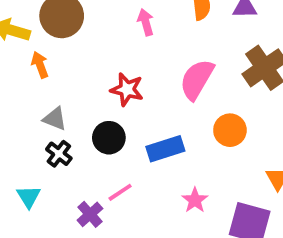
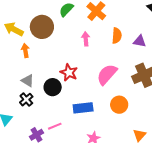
black circle: (109, 138) -> (53, 87), moved

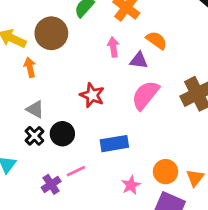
orange semicircle: (117, 36) -> (156, 40), turned -56
purple triangle: (140, 41) -> (139, 60), moved
black circle: (53, 87) -> (62, 134), moved
orange circle: (119, 105) -> (166, 172), moved

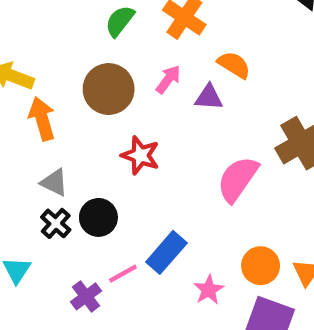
brown circle: (51, 33) -> (109, 89), moved
pink arrow: (113, 47) -> (168, 79), turned 48
orange arrow: (30, 67) -> (42, 119), size x1.4
pink semicircle: (145, 95) -> (238, 179), moved
blue rectangle: (114, 144) -> (166, 252), moved, turned -36

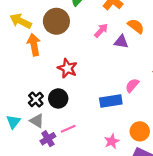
brown circle: (109, 89) -> (56, 21), moved
red star: (140, 155) -> (67, 68), moved
pink semicircle: (238, 179) -> (132, 85), size x0.6
gray triangle: (54, 182) -> (37, 121), moved
blue rectangle: (166, 252) -> (111, 101), moved, turned 35

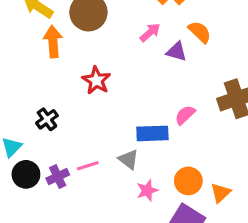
black circle: (58, 98) -> (26, 174), moved
gray triangle: (37, 121) -> (129, 159), moved

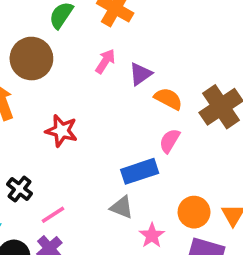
orange semicircle: (200, 32) -> (168, 99), moved
purple triangle: (177, 52) -> (140, 74), turned -35
pink line: (88, 166) -> (53, 215), moved

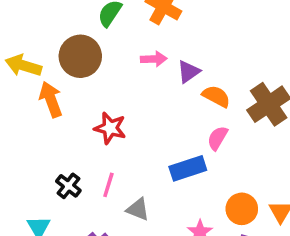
pink arrow: (105, 61) -> (154, 59), turned 55
gray triangle: (122, 207) -> (138, 209), moved
pink line: (53, 215) -> (108, 185), moved, turned -40

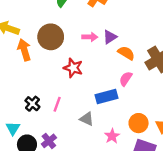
brown circle: (80, 56) -> (51, 37), moved
pink arrow: (154, 59) -> (90, 37), moved
red star: (110, 128) -> (73, 68), moved
gray triangle: (138, 209) -> (87, 119), moved

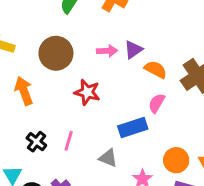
orange arrow: (24, 50) -> (24, 91), moved

